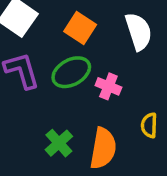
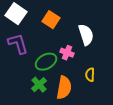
white semicircle: (139, 31) -> (86, 35), moved
green ellipse: (71, 72) -> (46, 62), moved

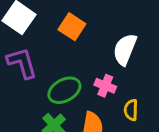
white semicircle: (86, 35) -> (125, 49), turned -140
pink cross: (67, 53) -> (105, 86), moved

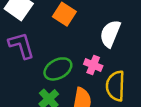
yellow semicircle: (131, 110) -> (115, 86), size x1.6

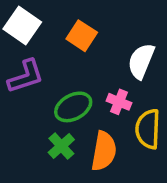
purple L-shape: (21, 45) -> (26, 76), turned 88

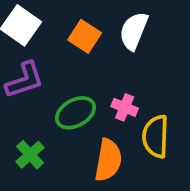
white semicircle: (141, 61) -> (134, 31), moved
green cross: (61, 146) -> (30, 155), moved

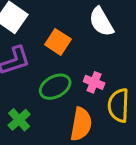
white semicircle: (134, 31) -> (101, 22), turned -52
orange square: (85, 36) -> (58, 42), moved

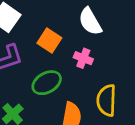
pink cross: (94, 82) -> (83, 58), moved

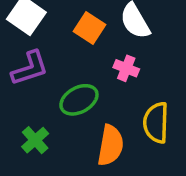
orange square: (49, 41) -> (89, 28), moved

